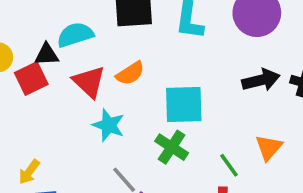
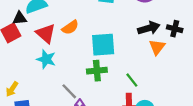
cyan star: (109, 125) -> (46, 59), moved
green cross: (172, 147) -> (97, 71), turned -36
orange triangle: (269, 147) -> (157, 47), moved

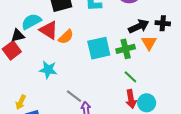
red triangle: (46, 33) -> (49, 30), moved
green cross: (97, 71) -> (126, 49), moved

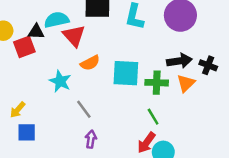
orange semicircle: (66, 37) -> (90, 63), moved
gray line: (74, 96) -> (84, 109), moved
red arrow: (131, 99) -> (146, 143), turned 30

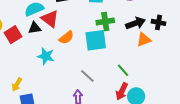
black triangle: (36, 32) -> (35, 28), moved
green cross: (157, 83) -> (105, 22), moved
orange triangle: (186, 83) -> (144, 40), turned 35
gray line: (84, 109) -> (87, 76), moved

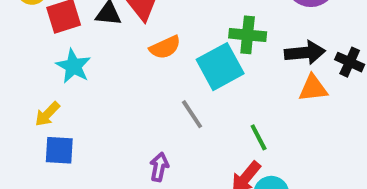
cyan square: (96, 40) -> (220, 67), turned -35
cyan star: (46, 56) -> (73, 66), moved
gray line: (87, 76) -> (192, 114), moved

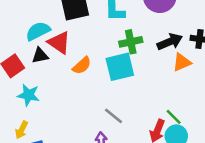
cyan square: (220, 67) -> (120, 67), turned 32
gray line: (192, 114) -> (114, 116), moved
green line: (259, 137) -> (174, 117), moved

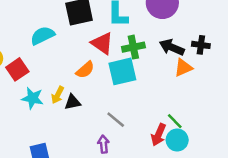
black arrow: (170, 42) -> (172, 47), turned -135
red triangle: (59, 43) -> (102, 43), moved
black triangle: (40, 56) -> (73, 102), moved
yellow arrow: (21, 130) -> (58, 95), moved

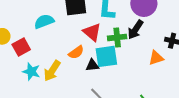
black arrow: (172, 47) -> (135, 30), moved, turned -84
yellow arrow: (58, 95) -> (52, 71), size x1.5
black triangle: (73, 102) -> (92, 65), moved

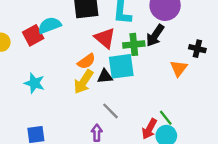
red square: (21, 47) -> (33, 35), moved
orange triangle: (156, 58) -> (179, 68), turned -35
yellow arrow: (52, 71) -> (83, 82), moved

